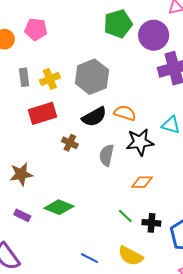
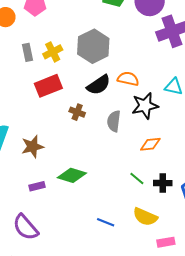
purple rectangle: (22, 215) -> (37, 186), turned -35

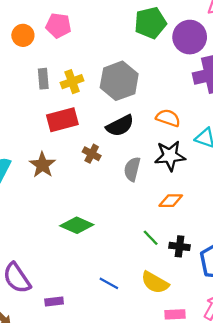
orange semicircle: (128, 79) -> (168, 118), moved
brown star: (33, 147) -> (42, 165), moved, turned -30
purple rectangle: (37, 186) -> (54, 302), moved

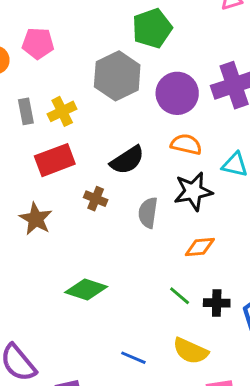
purple circle: (190, 37) -> (177, 93), moved
gray hexagon: (119, 81) -> (117, 76), moved

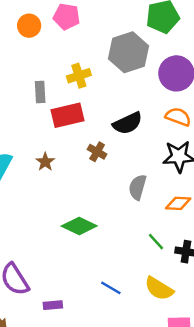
gray rectangle: (26, 111) -> (40, 92), moved
gray semicircle: (148, 213) -> (138, 187), moved
brown star: (36, 219) -> (45, 162), size x0.7

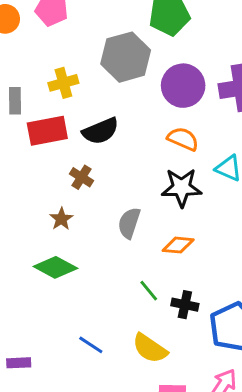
black semicircle: (128, 123) -> (101, 131), moved
brown star: (45, 162) -> (61, 219), moved

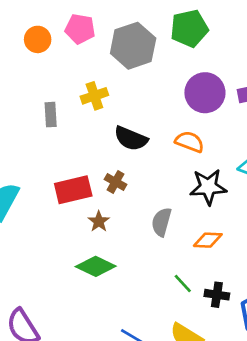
gray hexagon: (126, 57) -> (133, 46), moved
red rectangle: (47, 131) -> (73, 190), moved
black semicircle: (101, 131) -> (131, 138), turned 48
orange semicircle: (183, 139) -> (190, 142), moved

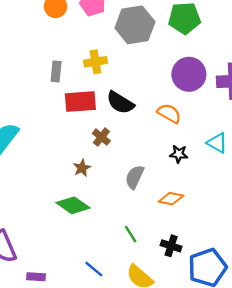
black star: (208, 187) -> (179, 154), size x0.6
red rectangle: (73, 190) -> (80, 102), moved
green line: (183, 284) -> (131, 234), moved

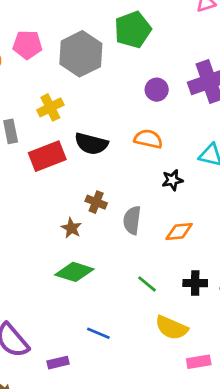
purple circle: (189, 74) -> (157, 90), size x0.6
brown cross: (101, 137) -> (96, 202), moved
blue line: (94, 269) -> (98, 333), moved

